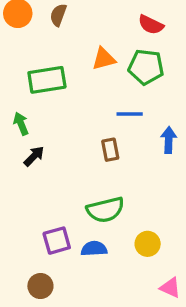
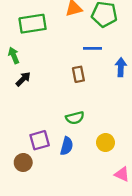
green semicircle: (105, 210) -> (75, 118), size x0.7
blue semicircle: (94, 249) -> (67, 146), turned 108
brown circle: (40, 286) -> (23, 163), moved

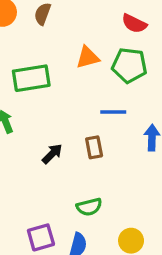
black arrow: (23, 79) -> (52, 154), moved

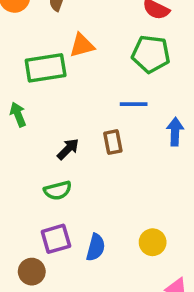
orange triangle: (88, 57) -> (82, 45), moved
green semicircle: (89, 207) -> (58, 190), moved

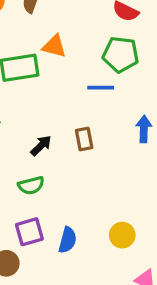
orange triangle: (82, 45) -> (54, 46), turned 30
blue line: (134, 104) -> (101, 88), moved

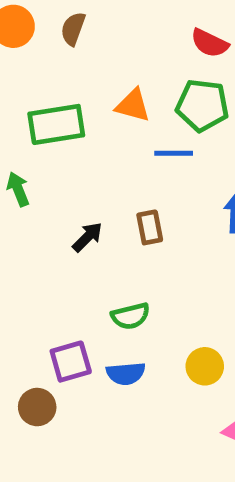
orange triangle: (54, 46) -> (133, 105), moved
green semicircle: (31, 185) -> (131, 316), moved
blue semicircle: (68, 240) -> (126, 374), turned 70

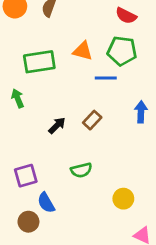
brown rectangle: (150, 227) -> (92, 120), turned 54
purple square: (71, 362) -> (26, 176), moved
blue semicircle: (126, 374) -> (46, 203), moved, turned 65

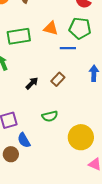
yellow circle: (123, 199) -> (81, 137), size x1.6

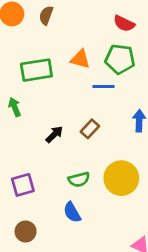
yellow circle: (81, 137) -> (121, 178), moved
blue semicircle: (24, 140) -> (72, 212), moved

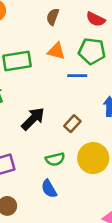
brown semicircle: (46, 15) -> (53, 17), moved
brown rectangle: (90, 129) -> (72, 124), moved
black arrow: (54, 134) -> (33, 119), size x1.5

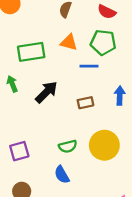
black arrow: (33, 119) -> (46, 92), moved
brown rectangle: (72, 124) -> (85, 103), moved, turned 35

